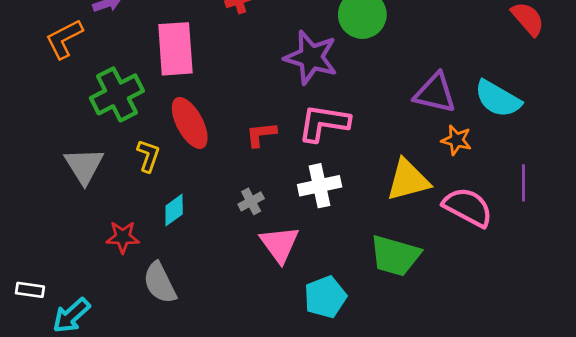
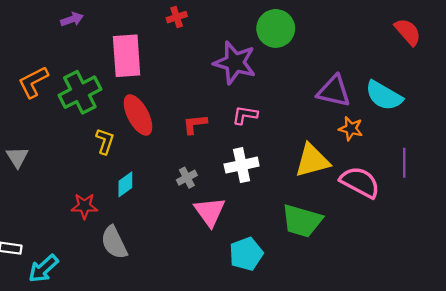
orange L-shape: (64, 39) -> (33, 82), moved
pink L-shape: (324, 123) -> (245, 115), size x0.6
gray triangle: (84, 166) -> (17, 157), moved, size x0.7

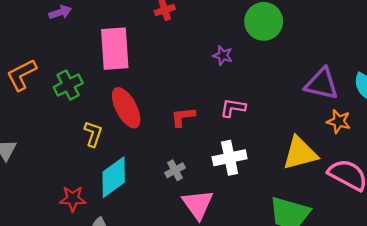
purple star: (235, 63) -> (223, 55), size x0.5
green cross: (80, 92) -> (68, 85), size x0.7
cyan diamond: (125, 184) -> (114, 177), size x1.6

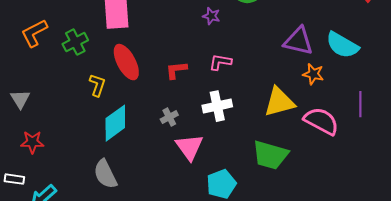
red star: (73, 199) -> (32, 142), moved

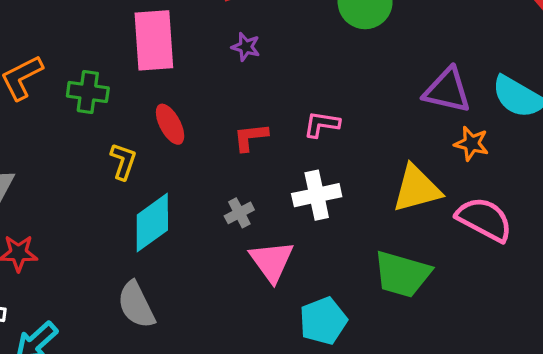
purple star: (211, 16) -> (246, 47), moved
green cross: (75, 42) -> (88, 92), turned 35
red ellipse: (126, 62) -> (170, 124), size x0.7

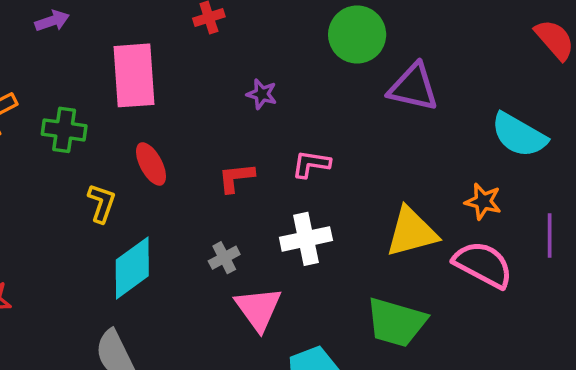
purple star: (246, 47) -> (262, 94), moved
purple triangle: (447, 90) -> (413, 87), moved
orange star: (471, 144) -> (483, 201), moved

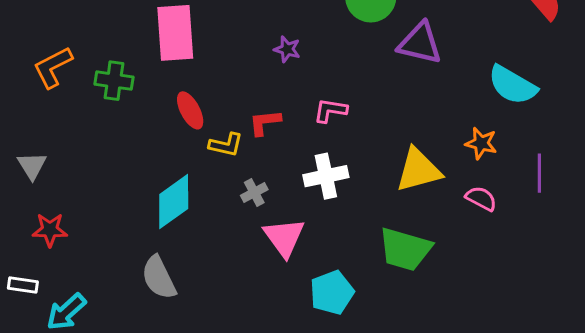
yellow L-shape: (102, 203) -> (226, 145), moved, turned 84
pink semicircle: (483, 264) -> (481, 198), size x0.6

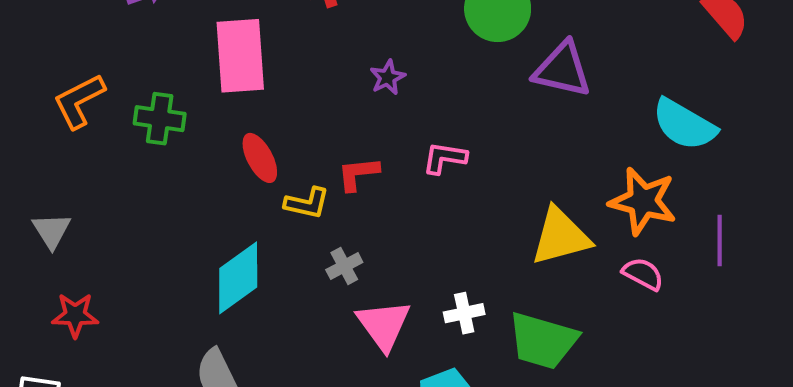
purple star: (287, 49) -> (388, 77), turned 30
orange star: (481, 143) -> (643, 201), size x1.6
white cross: (326, 176) -> (464, 313), moved, size x0.7

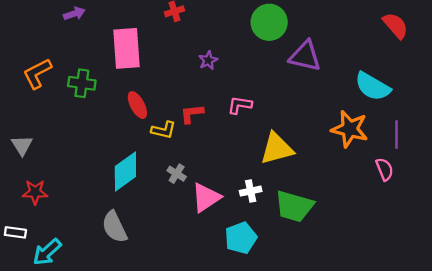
yellow triangle: (560, 237) -> (277, 149), moved
purple line: (720, 240) -> (397, 134), moved
gray cross: (344, 266) -> (177, 174), moved, turned -30
pink semicircle: (643, 274) -> (385, 169), moved, turned 40
pink triangle: (384, 325) -> (206, 198), turned 32

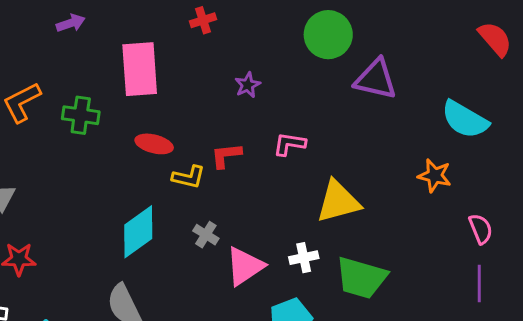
red ellipse: (137, 105) -> (154, 144), turned -48
orange star: (350, 129) -> (435, 176), size x0.7
purple line: (397, 134) -> (479, 284), moved

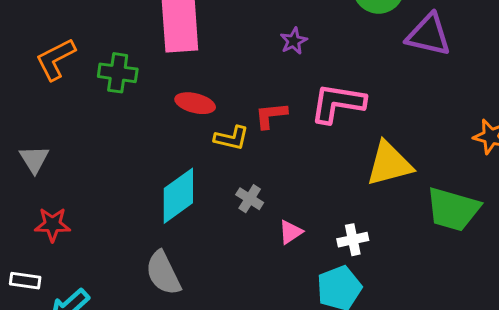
pink L-shape: (289, 144) -> (338, 103), size x1.6
white cross: (304, 258) -> (353, 240), moved
pink triangle: (245, 266) -> (291, 232), size x0.6
green trapezoid: (361, 278) -> (453, 209), moved

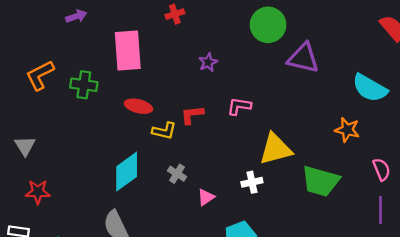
pink L-shape: (338, 103) -> (239, 106), size x0.6
white cross: (353, 240) -> (252, 182), moved

